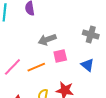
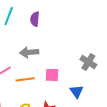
gray arrow: (47, 40) -> (29, 52), moved

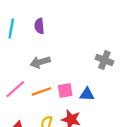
pink square: (52, 75) -> (65, 91), moved
blue triangle: (77, 91) -> (87, 94), moved, turned -40

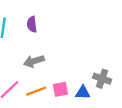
gray cross: (104, 60) -> (102, 79), moved

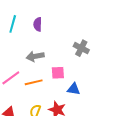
gray cross: (102, 79) -> (81, 48), moved
pink square: (60, 89) -> (58, 73), moved

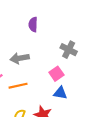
purple semicircle: (38, 24) -> (33, 25), moved
pink square: (58, 73) -> (56, 74), moved, turned -32

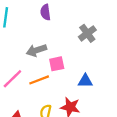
gray cross: (69, 50) -> (87, 33), turned 35
pink square: (56, 74) -> (57, 64), moved, turned 32

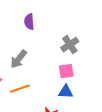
gray arrow: (36, 50) -> (19, 59), turned -36
pink square: (57, 64) -> (66, 71), moved

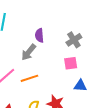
purple semicircle: (29, 22) -> (39, 35), moved
blue triangle: (66, 92) -> (80, 86), moved

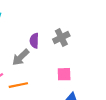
gray cross: (74, 40) -> (61, 38), moved

